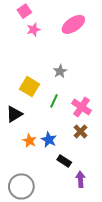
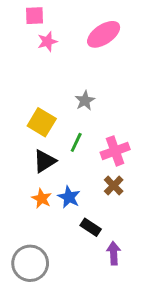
pink square: (24, 11) -> (34, 16), turned 32
pink cross: (81, 107) -> (115, 151), turned 36
black triangle: (14, 114) -> (45, 161), moved

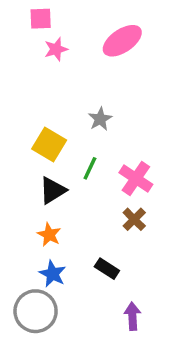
pink cross: (115, 151) -> (136, 179), turned -36
blue star: (69, 197) -> (53, 274), moved
purple arrow: (114, 253) -> (132, 316), moved

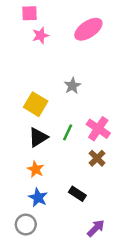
green line: (90, 168) -> (68, 132), moved
gray circle: (36, 311) -> (26, 225), size x0.7
purple arrow: (132, 316) -> (96, 228), turned 48

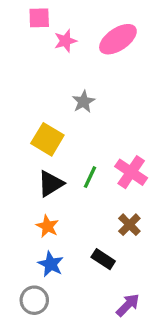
pink star: (41, 35) -> (65, 41), moved
gray star: (72, 86) -> (84, 102), moved
brown cross: (97, 158) -> (129, 225), moved

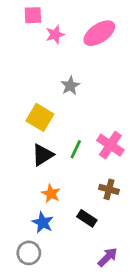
brown cross: (129, 225) -> (109, 189), turned -30
orange star: (47, 226) -> (51, 194), moved

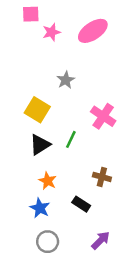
pink cross: (110, 145) -> (103, 116), moved
gray circle: (29, 253) -> (48, 242), moved

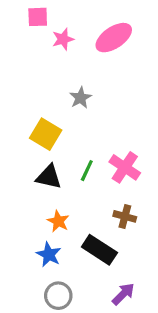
pink cross: (103, 116) -> (125, 167), moved
black triangle: (40, 145) -> (49, 177), turned 45
black rectangle: (81, 204) -> (99, 250), size x1.5

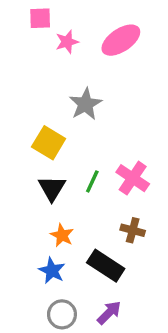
gray star: (80, 98) -> (86, 104), size x1.4
black triangle: (49, 177) -> (52, 188), turned 48
purple arrow: (123, 294) -> (109, 313), moved

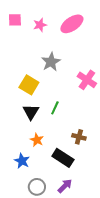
pink square: (40, 18) -> (15, 20), moved
pink cross: (133, 178) -> (87, 80), moved
blue star: (52, 271) -> (22, 161), moved

